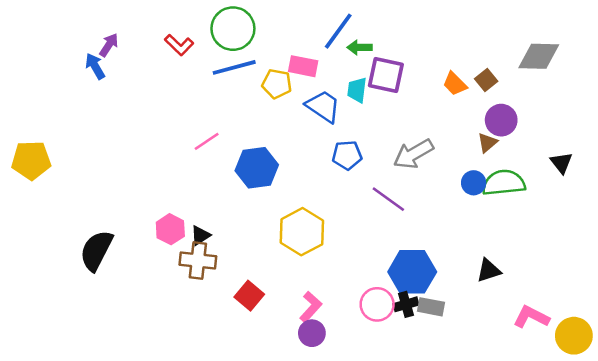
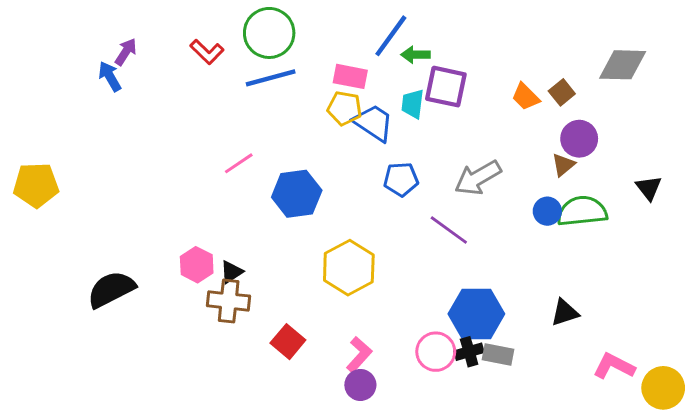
yellow pentagon: (277, 84) -> (344, 108), moved
black semicircle: (96, 250) -> (111, 289), turned 36

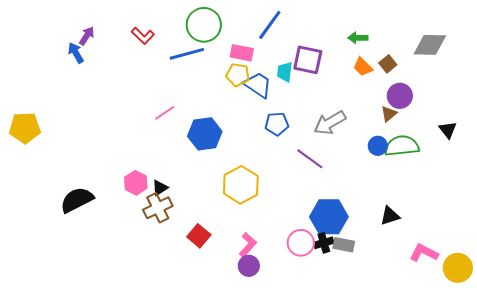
green circle: (269, 33) -> (204, 25), moved
green arrow: (415, 55) -> (358, 38), moved
brown cross: (229, 301) -> (158, 208), turned -32

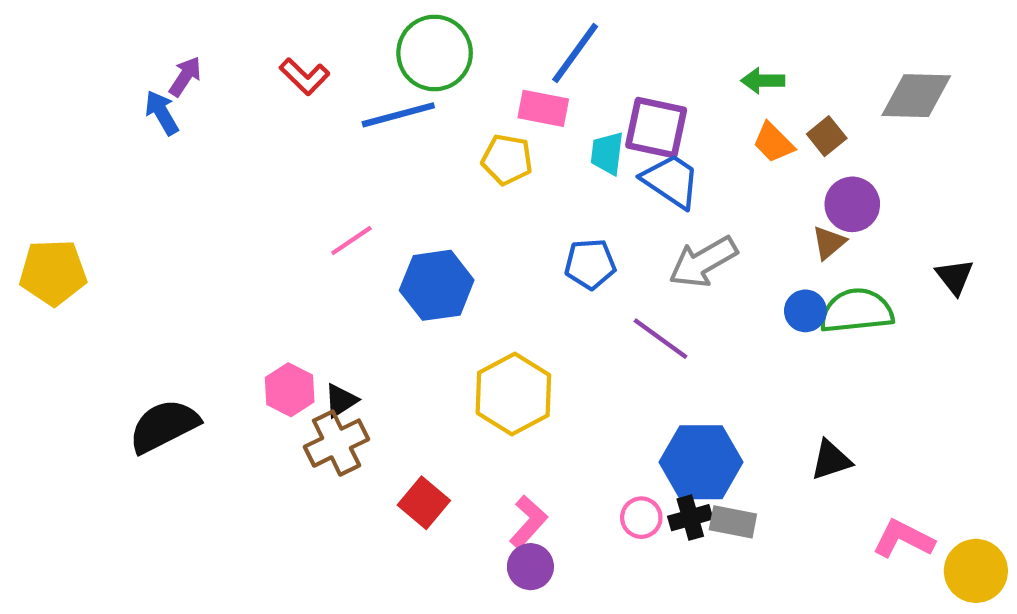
pink rectangle: (242, 53) -> (543, 108), moved
blue trapezoid: (258, 85) -> (671, 181), moved
pink circle: (301, 243) -> (641, 518), size x0.7

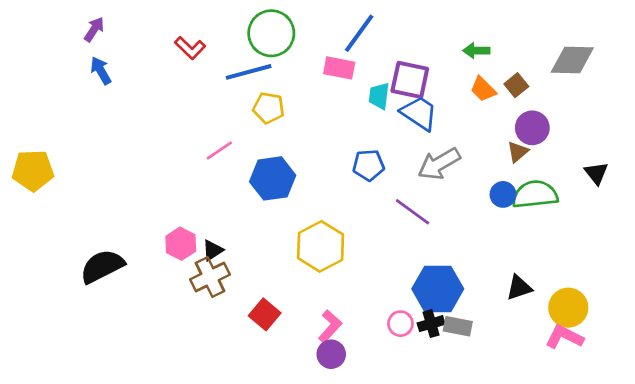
purple arrow: (185, 76) -> (94, 29), moved
yellow pentagon: (507, 160) -> (269, 108), moved
yellow circle: (976, 571) -> (568, 308), moved

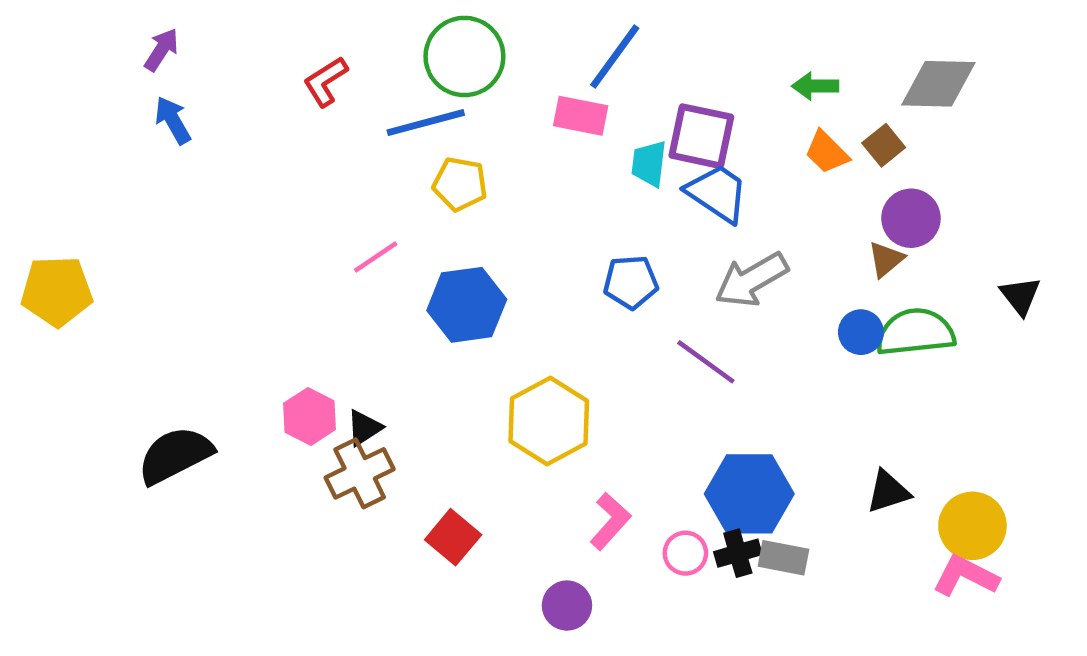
red L-shape: (190, 48) -> (325, 82), turned 104
gray diamond: (572, 60) -> (938, 84), moved
pink L-shape: (330, 326) -> (610, 521), moved

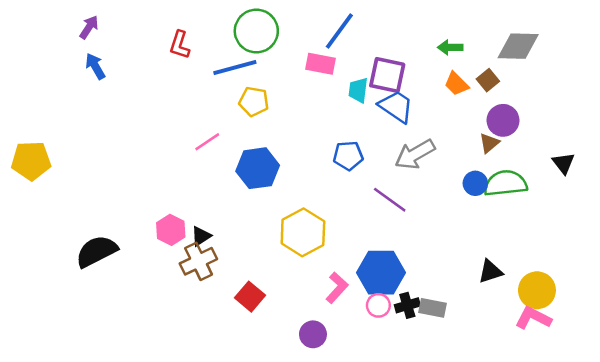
red L-shape: (325, 82) -> (180, 45), turned -40
blue hexagon: (749, 494) -> (381, 273), moved

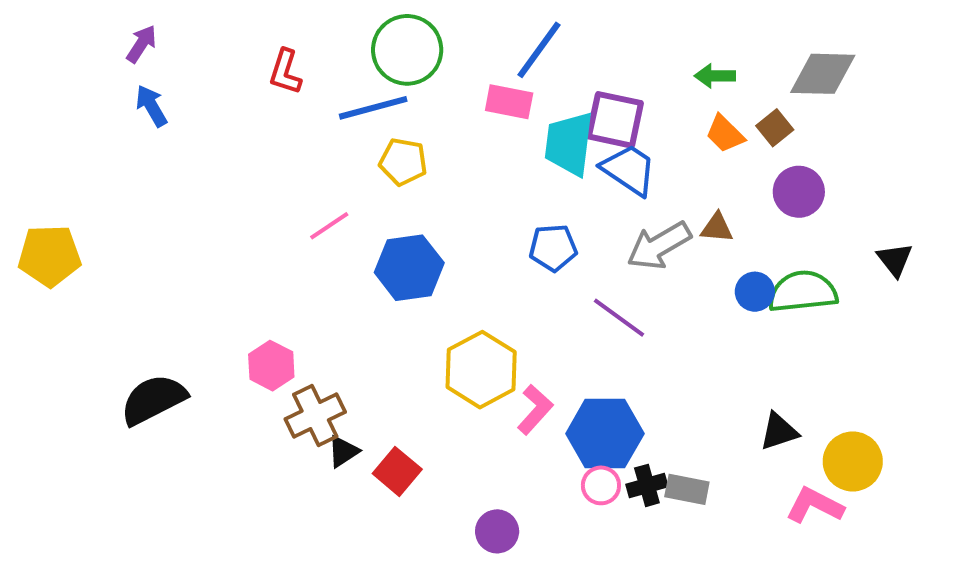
cyan trapezoid: (358, 90) -> (569, 144), size x1.6
brown triangle: (489, 143) -> (717, 228), moved, turned 45
black triangle: (201, 236) -> (343, 451), moved
pink L-shape: (337, 288) -> (535, 410), moved
pink L-shape: (533, 318) -> (815, 505), moved

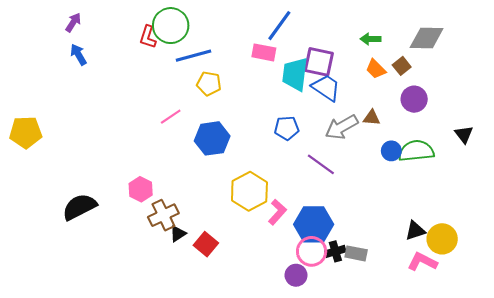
green circle: (407, 50) -> (171, 26), moved
black triangle: (779, 432) -> (415, 231), moved
pink circle: (601, 485) -> (312, 251), size x1.5
purple circle: (497, 531) -> (296, 275), moved

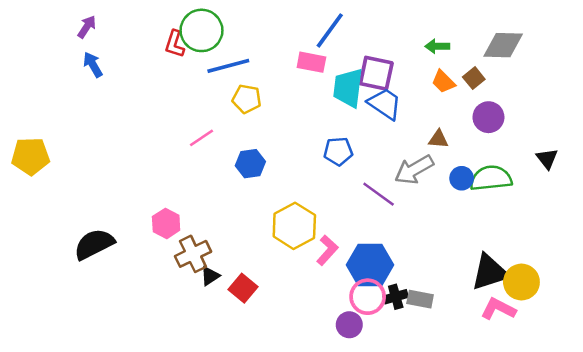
gray arrow: (342, 127) -> (414, 170), moved
blue hexagon: (212, 138) -> (250, 164), size x0.7
black triangle: (415, 231) -> (490, 272), size x1.6

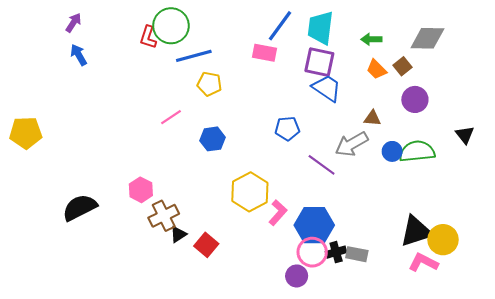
cyan trapezoid: (348, 88) -> (320, 28), moved

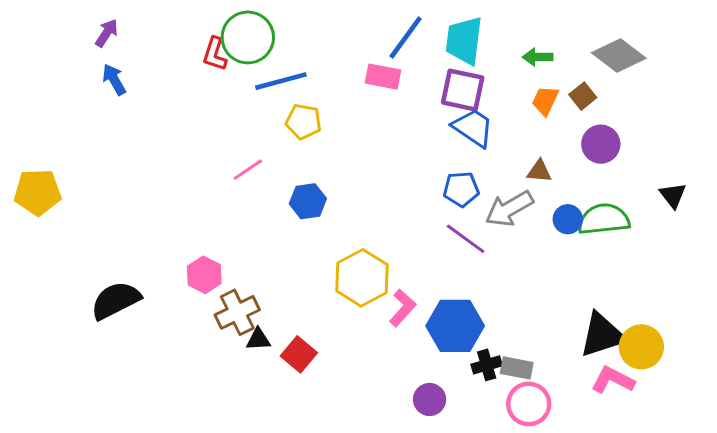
gray diamond: (427, 38) -> (619, 56), turned 36
orange trapezoid: (377, 69) -> (545, 101), turned 70
blue pentagon: (287, 129) -> (461, 189), moved
black triangle: (178, 234) -> (258, 339), turned 30
pink circle: (312, 252) -> (529, 404), moved

